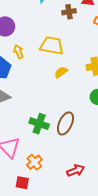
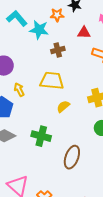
brown cross: (69, 12) -> (58, 50), moved
green cross: (39, 124) -> (41, 136), moved

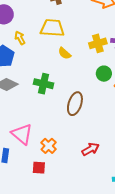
yellow semicircle: (63, 106) -> (64, 53), turned -96

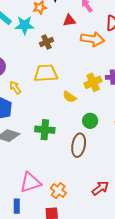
yellow semicircle: (64, 53) -> (69, 97), moved
green circle: (104, 74) -> (90, 121), moved
pink triangle: (22, 134) -> (30, 183), turned -50

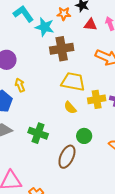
red triangle: (69, 20) -> (90, 25), moved
brown cross: (46, 42) -> (62, 49), size x1.6
yellow trapezoid: (46, 73) -> (73, 82), moved

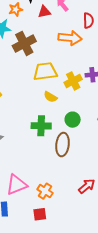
green cross: (38, 133) -> (41, 126), moved

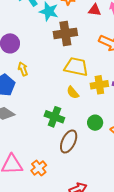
green circle: (73, 120) -> (95, 123), moved
orange cross: (45, 191) -> (39, 168), moved

